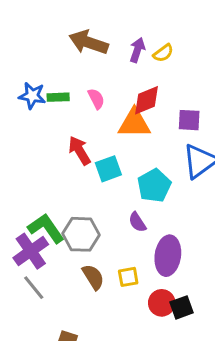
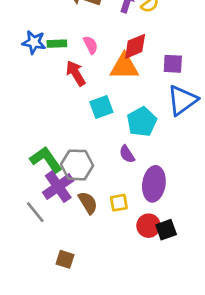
red arrow: (79, 151) -> (76, 73), moved
purple cross: (31, 251) -> (58, 187), moved

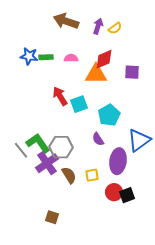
pink semicircle: (91, 45) -> (71, 58), turned -64
red arrow: (76, 73) -> (60, 96), moved
blue triangle: (182, 100) -> (139, 140), moved
gray line: (35, 212) -> (21, 150), moved

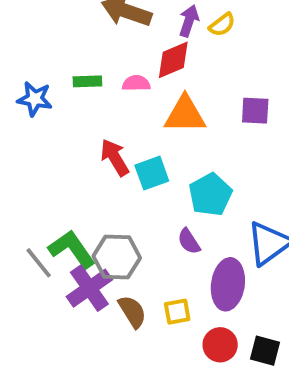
blue star: (29, 56) -> (35, 99), moved
red diamond: (104, 59) -> (173, 60), moved
black square: (127, 195) -> (265, 351), moved, turned 35

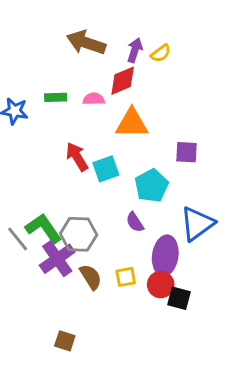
purple square: (255, 111) -> (187, 152), moved
red circle: (220, 345) -> (161, 285), moved
black square: (265, 351) -> (179, 298), moved

